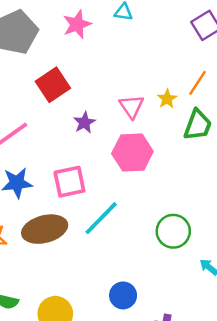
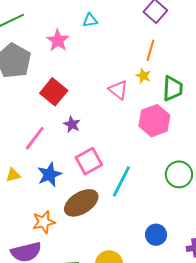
orange line: (197, 83) -> (150, 50), moved
purple star: (84, 123) -> (72, 124), moved
pink hexagon: (132, 153) -> (154, 121), moved

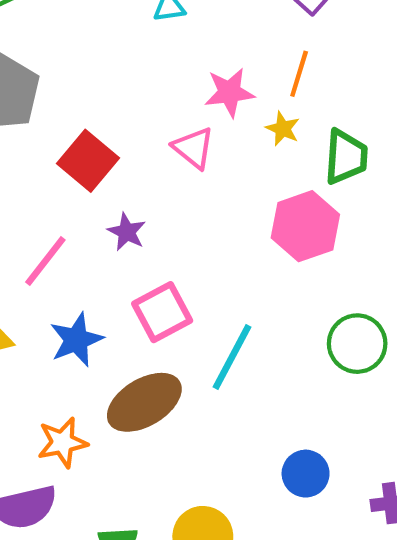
pink star: (58, 41) -> (229, 92), moved, turned 30
pink triangle: (118, 90) -> (194, 148), moved

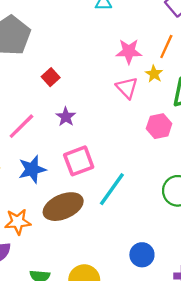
pink triangle: (194, 148) -> (127, 88), moved
red square: (88, 161) -> (51, 77), size x0.6
pink hexagon: (305, 226) -> (159, 126), size x0.7

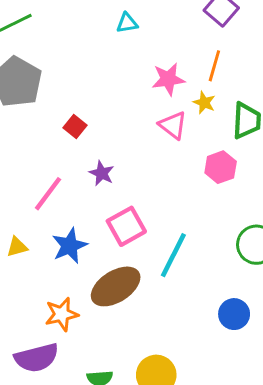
blue circle: (142, 255) -> (234, 314), moved

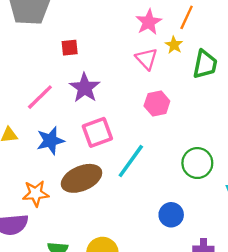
pink star: (168, 79) -> (149, 22), turned -30
red square: (75, 126) -> (70, 48), turned 36
pink hexagon: (221, 167) -> (157, 104), moved
purple star: (102, 173) -> (85, 88), size x1.5

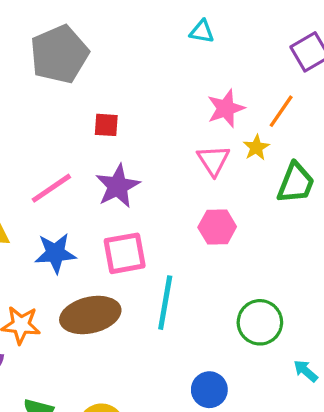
cyan line: (131, 161) -> (165, 303), turned -36

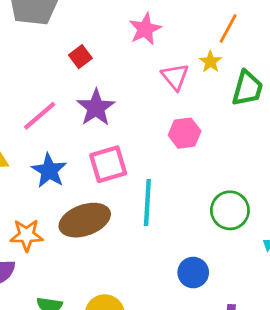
pink star: (226, 108) -> (145, 29), moved
red square: (106, 125) -> (80, 57), turned -35
blue star: (55, 253) -> (49, 171), turned -30

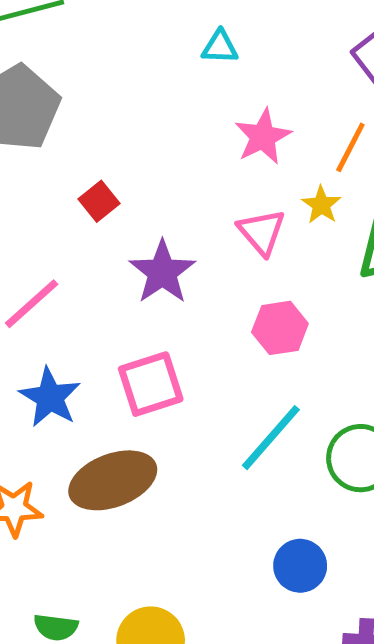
pink star: (145, 29) -> (263, 137), moved
purple star: (96, 108) -> (162, 272), moved
cyan line: (147, 202) -> (271, 438), moved, turned 39

